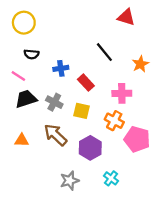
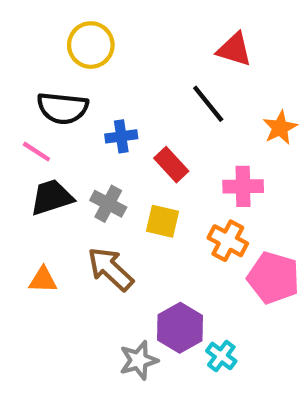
red triangle: (126, 17) -> (234, 49), moved
yellow circle: (24, 23) -> (91, 45), moved
black semicircle: (31, 54) -> (63, 108), size x1.6
purple hexagon: (90, 148) -> (180, 328), moved

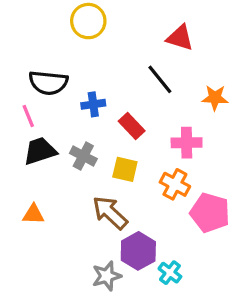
yellow circle: (91, 45) -> (88, 21), moved
orange star: (280, 128) -> (215, 98), turned 30
pink line: (36, 152) -> (28, 116), turned 35
brown arrow: (110, 269) -> (110, 213), moved

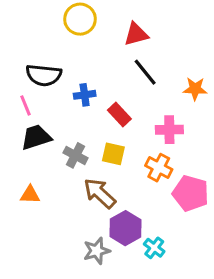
red triangle: (180, 38) -> (136, 34), moved, turned -32
gray cross: (83, 156) -> (75, 155), moved

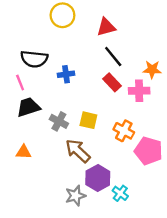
red rectangle: (119, 115) -> (112, 82), moved
pink cross: (169, 130) -> (139, 91), moved

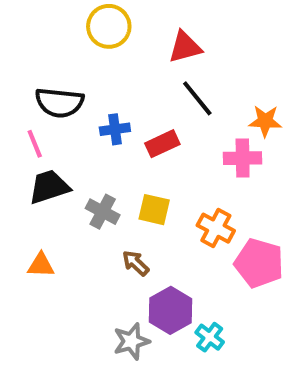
red rectangle: (112, 82) -> (162, 144), moved, turned -72
brown arrow: (78, 151) -> (136, 263), size x0.6

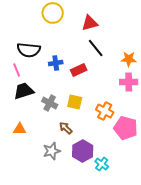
pink cross: (243, 158) -> (129, 82), moved
gray star: (131, 341) -> (52, 151), moved

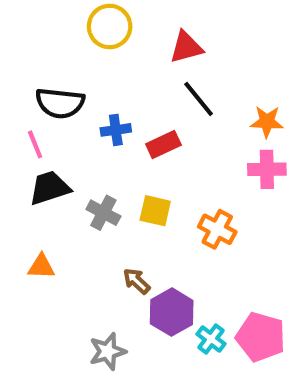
brown arrow: (66, 128) -> (137, 281), moved
pink pentagon: (126, 128) -> (261, 337), moved
gray star: (52, 151) -> (108, 351), moved

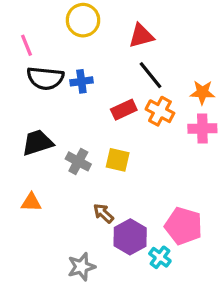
blue cross: (116, 130) -> (81, 81), moved
pink line: (35, 144) -> (26, 45), moved
orange cross: (217, 229) -> (160, 111), moved
pink pentagon: (261, 337) -> (184, 226), moved

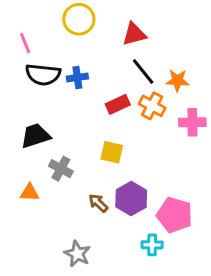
orange star: (202, 92) -> (177, 80), moved
gray cross: (78, 161) -> (61, 169), moved
purple hexagon: (130, 237) -> (131, 199), moved
cyan cross: (160, 257) -> (152, 245), turned -36
gray star: (81, 267) -> (77, 254), turned -30

